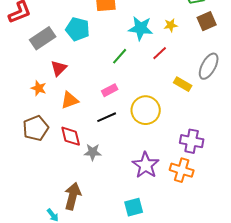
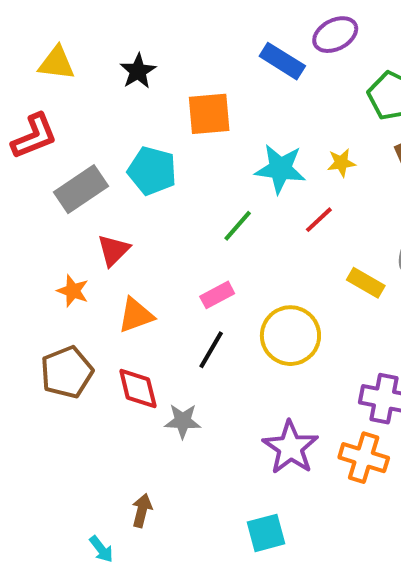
black line: (107, 117) -> (211, 350), turned -36
brown arrow: (73, 196) -> (142, 511), size x0.6

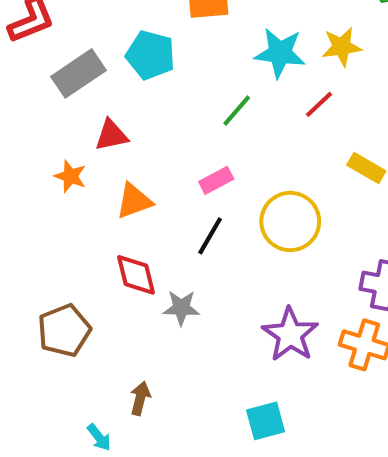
yellow star: (341, 163) -> (342, 47), size x1.4
red triangle: (113, 250) -> (111, 135), turned 33
brown pentagon: (67, 372) -> (64, 330), moved

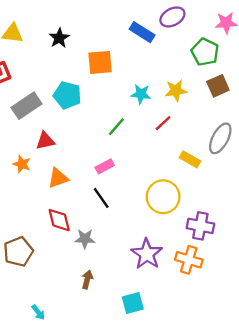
cyan star: (280, 53) -> (141, 94), size x0.7
yellow circle: (290, 221) -> (163, 197), moved
black line: (210, 236) -> (101, 198), turned -65
brown arrow: (140, 398) -> (87, 280), moved

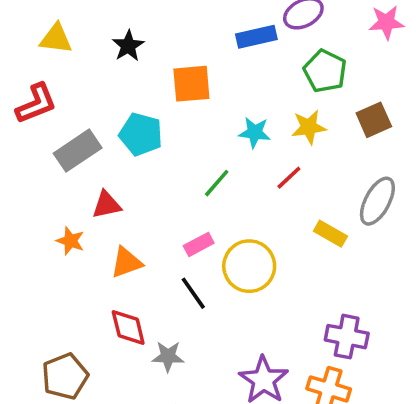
blue rectangle: (142, 32) -> (256, 37), turned -45
green pentagon: (205, 52) -> (325, 71), moved
yellow circle: (163, 197) -> (249, 266), moved

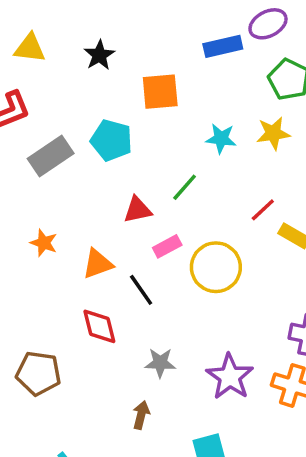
red line: (289, 178) -> (263, 210), moved
red triangle: (107, 205) -> (138, 210), moved
black line: (193, 293) -> (141, 290), moved
gray star: (168, 356) -> (160, 363), moved
brown pentagon: (65, 376) -> (39, 373), turned 30

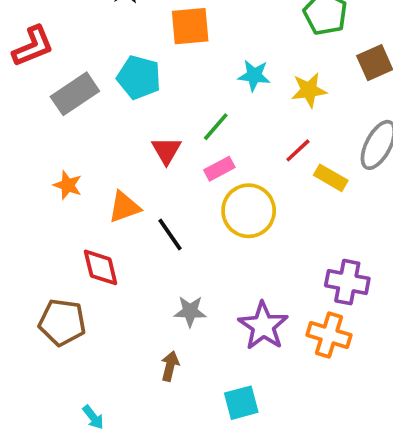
yellow star: (273, 133) -> (309, 90), moved
red triangle: (138, 210) -> (166, 150), turned -48
pink rectangle: (167, 246) -> (219, 169), moved
red diamond: (99, 326) -> (101, 267), moved

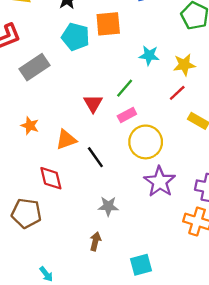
cyan pentagon: (139, 77) -> (75, 37), moved
red line: (298, 150) -> (177, 93), moved
purple star: (263, 326) -> (160, 182), moved

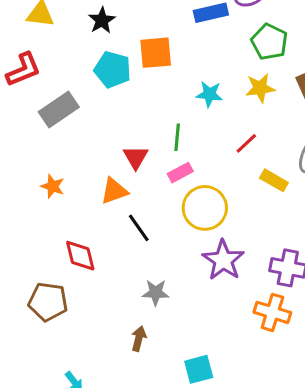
yellow star: (184, 65) -> (260, 88), moved
green line: (125, 88) -> (177, 137), turned -36
orange triangle: (66, 140) -> (114, 191), moved

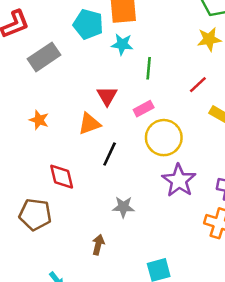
cyan star: (209, 94) -> (122, 44), moved
green line: (177, 137) -> (149, 68), moved
black line: (139, 228) -> (110, 154), turned 60
brown arrow: (139, 339) -> (98, 245), moved

